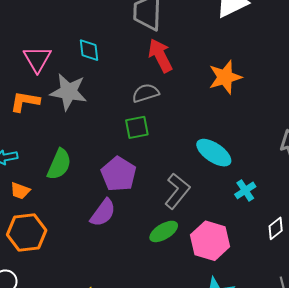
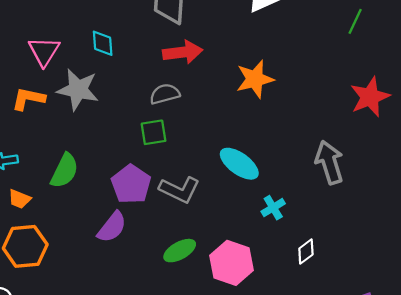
red arrow: (160, 55) -> (183, 52), turned 108
gray L-shape: (177, 191) -> (180, 190), moved, turned 75

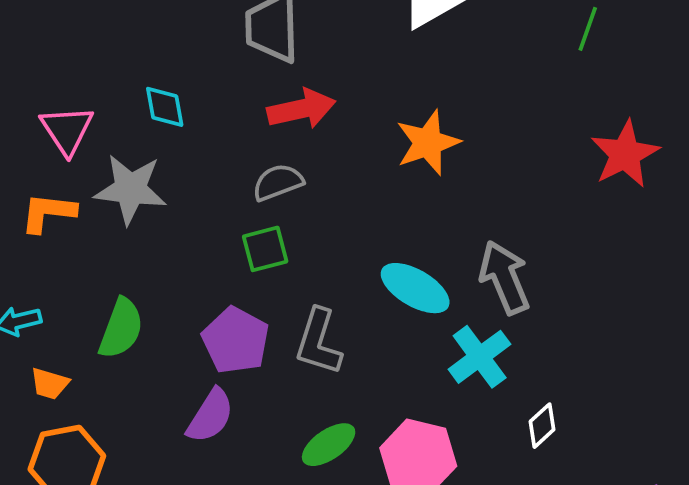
gray arrow: (329, 162) -> (504, 277), moved
gray L-shape: (180, 190) -> (318, 342), turned 87
cyan cross: (273, 208) -> (480, 357), size x1.5

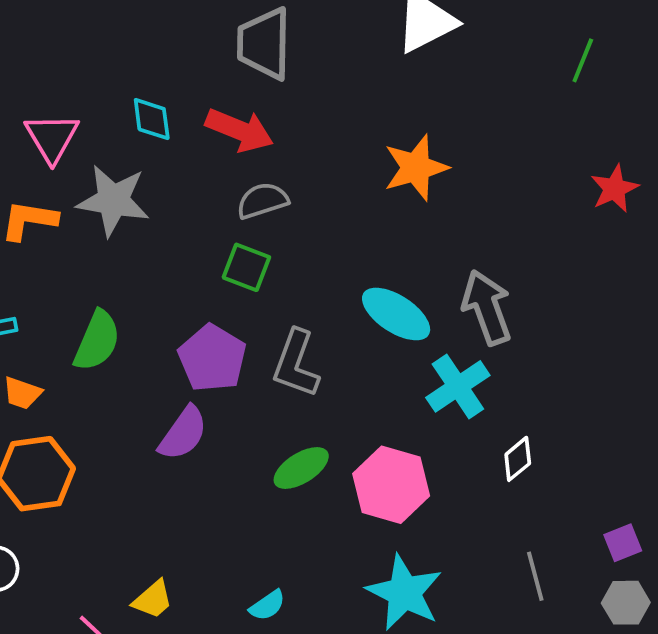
red arrow: (301, 109) -> (239, 130), moved, turned 32
red star: (625, 154) -> (614, 189), size x0.7
green square: (265, 249) -> (246, 267), turned 33

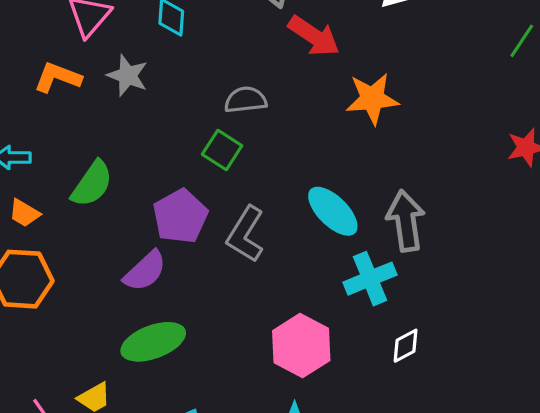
red arrow: (239, 130) -> (314, 36), moved
gray star: (113, 200) -> (128, 75), size x0.7
green ellipse: (301, 468) -> (153, 342), moved, size x1.4

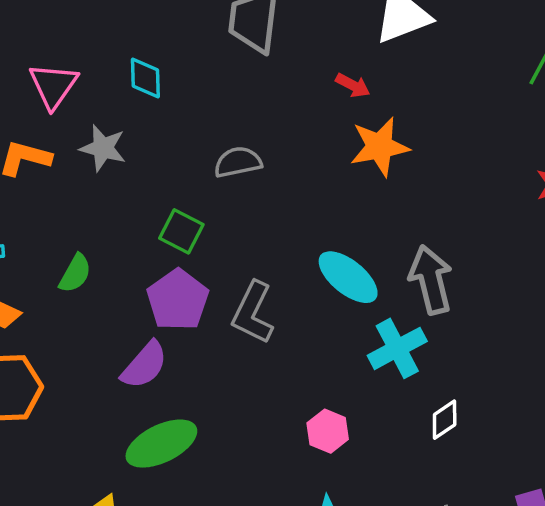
red arrow: (314, 36) -> (353, 85), moved, size x0.6
green square: (222, 150) -> (181, 231), moved
green semicircle: (92, 184) -> (75, 273), size x0.7
pink hexagon: (301, 346) -> (328, 431), size x0.6

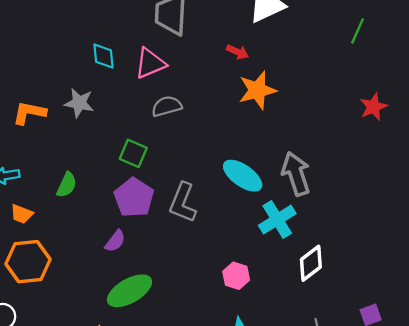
pink triangle: (53, 86) -> (150, 63), moved, turned 36
purple semicircle: (144, 365) -> (115, 241), size x0.7
white diamond: (445, 420) -> (311, 263), size x1.4

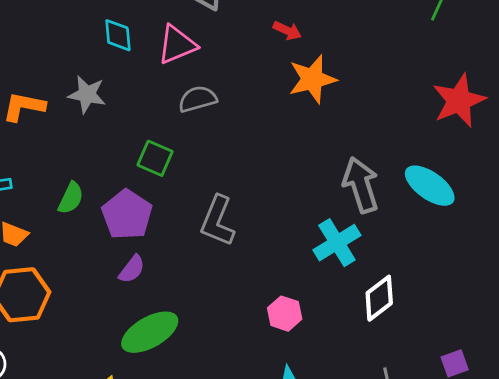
red star: (373, 107) -> (459, 101), size x1.5
cyan ellipse: (243, 176) -> (430, 186), moved
purple pentagon: (134, 198) -> (127, 215), moved

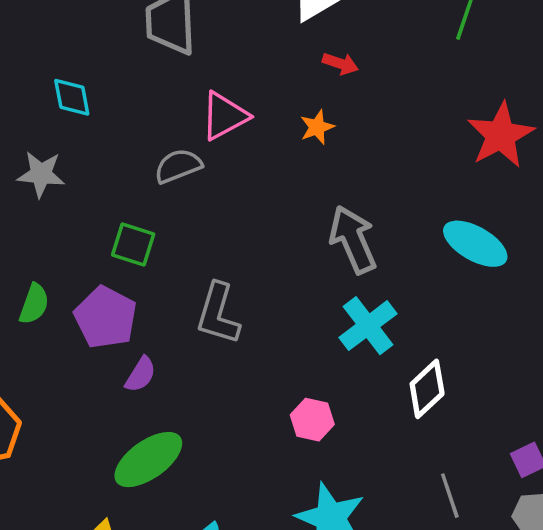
red arrow: (287, 31) -> (340, 64), moved
pink triangle: (177, 45) -> (224, 116), moved
orange star: (312, 79) -> (317, 127), size x0.6
gray arrow: (361, 185) -> (353, 240), moved
purple semicircle: (132, 269) -> (141, 374), moved

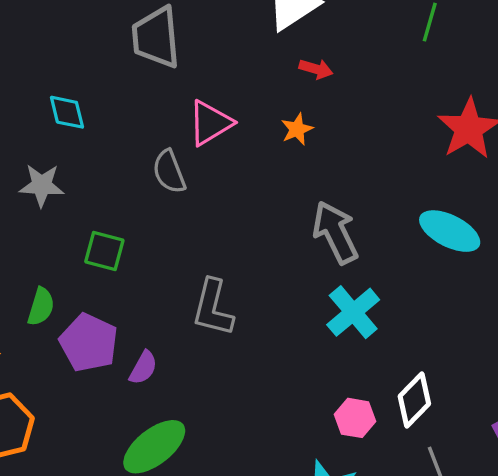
gray semicircle: (178, 166) -> (169, 172), turned -87
green square: (133, 244) -> (104, 251), moved
purple pentagon: (105, 317) -> (89, 343), moved
white diamond: (427, 389) -> (414, 400), moved
pink hexagon: (312, 420) -> (355, 418), moved

